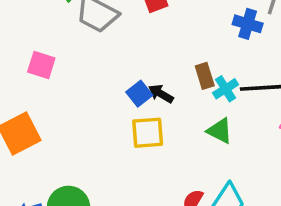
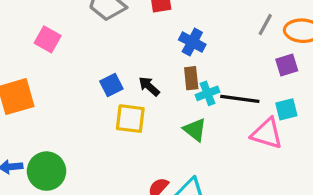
blue cross: (248, 24) -> (192, 42), moved
blue square: (139, 94) -> (111, 85), moved

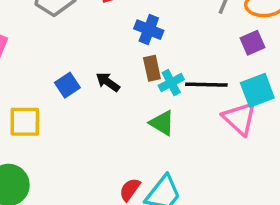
cyan square: (286, 109) -> (257, 90), size x1.4
yellow square: (130, 119) -> (25, 122), moved
pink triangle: (267, 133) -> (240, 118), turned 32

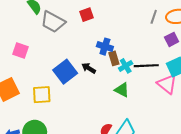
blue cross: (149, 30) -> (105, 47), moved
blue square: (67, 85) -> (65, 72), size x1.6

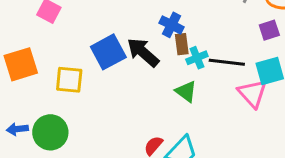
black arrow: (89, 68) -> (143, 52), size x1.6

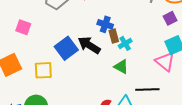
black line: (227, 62) -> (147, 89), moved

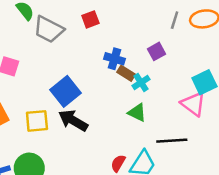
purple square: (170, 18) -> (157, 51), moved
brown rectangle: (114, 36) -> (126, 73), turned -40
black arrow: (89, 45) -> (73, 120), moved

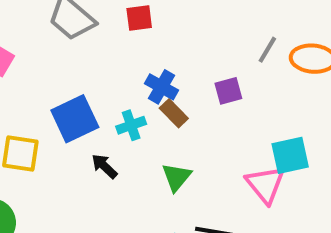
cyan cross: (141, 82) -> (131, 125), moved
green triangle: (137, 113) -> (176, 177), turned 30
black arrow: (73, 120) -> (104, 166), moved, size x0.6

